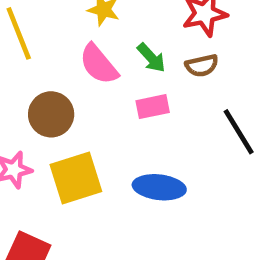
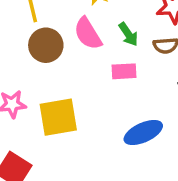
brown circle: (51, 114) -> (46, 45), moved
blue ellipse: (159, 187) -> (143, 133), moved, turned -39

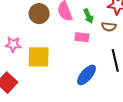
blue ellipse: (143, 133) -> (87, 75), turned -35

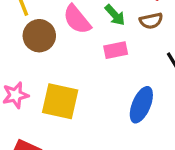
yellow square: (39, 57) -> (60, 101), turned 30

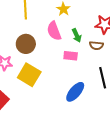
brown circle: (39, 36) -> (26, 44), moved

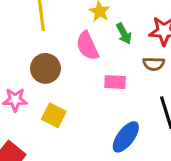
green arrow: (77, 35) -> (124, 34), moved
yellow square: (29, 75) -> (54, 115), size x0.7

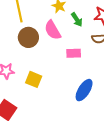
brown circle: (45, 68) -> (28, 37), moved

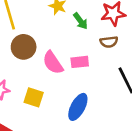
pink semicircle: (53, 30) -> (53, 63), moved
blue ellipse: (84, 90) -> (78, 107), moved

